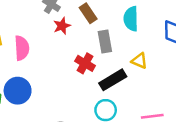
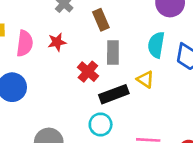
cyan semicircle: (131, 19) -> (156, 45), moved
red star: (62, 26) -> (57, 42), moved

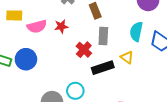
pink semicircle: (25, 43) -> (37, 26), turned 66
cyan circle: (101, 124) -> (75, 91), moved

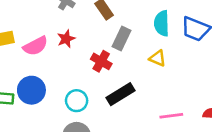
gray rectangle: (103, 36) -> (122, 39), turned 36
black rectangle: (103, 68) -> (121, 94), moved
cyan circle: (75, 91) -> (77, 101), moved

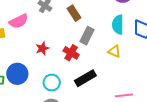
red star: (66, 39) -> (42, 48), moved
pink semicircle: (35, 46) -> (19, 21), moved

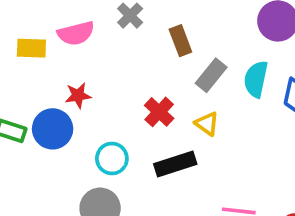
gray rectangle: (87, 36) -> (211, 75), moved
red star: (42, 48) -> (78, 95), moved
yellow triangle: (114, 51) -> (207, 124), moved

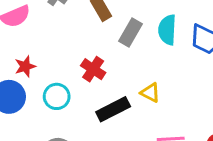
yellow triangle: (207, 124) -> (150, 93), moved
cyan circle: (112, 158) -> (57, 96), moved

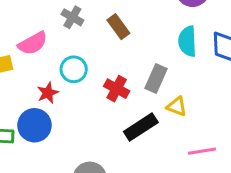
gray rectangle: (130, 33) -> (156, 79), moved
cyan circle: (57, 96) -> (74, 69), moved

